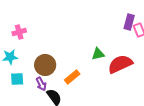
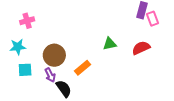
red semicircle: (120, 64) -> (141, 48), moved, size x0.7

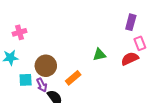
pink rectangle: (152, 19) -> (140, 43), moved
cyan square: (25, 70) -> (26, 80), moved

